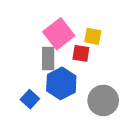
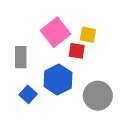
gray rectangle: (48, 59) -> (21, 57), moved

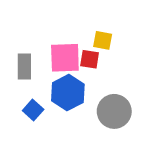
pink square: (56, 32) -> (65, 58), moved, turned 36

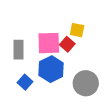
red square: (90, 59) -> (67, 44), turned 32

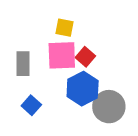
yellow square: (77, 30) -> (65, 28), moved
blue hexagon: (51, 69) -> (83, 89), moved

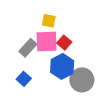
gray rectangle: (23, 64) -> (28, 48), moved, turned 42

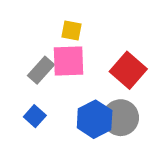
red square: (64, 43) -> (128, 70), moved, size x1.6
blue hexagon: (62, 66) -> (95, 119), moved

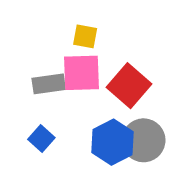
gray rectangle: (41, 70) -> (49, 84), turned 40
red square: (128, 70) -> (129, 86), moved

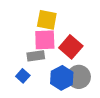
yellow square: (85, 36) -> (47, 20), size x1.5
gray rectangle: (49, 84) -> (36, 56), moved

